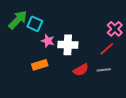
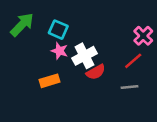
cyan square: (35, 24) -> (58, 30), moved
white cross: (68, 45) -> (84, 56), turned -30
red semicircle: (81, 70) -> (96, 72), moved

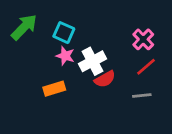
pink cross: (143, 36) -> (143, 39), moved

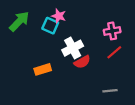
pink cross: (143, 39) -> (112, 31), turned 35
pink star: (65, 56) -> (59, 16), moved
gray line: (142, 96) -> (110, 91), moved

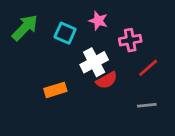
pink star: (59, 16) -> (98, 21), moved
pink cross: (112, 31) -> (130, 40), moved
gray line: (110, 91) -> (147, 105), moved

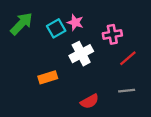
pink star: (98, 21) -> (75, 22), moved
cyan square: (65, 33) -> (56, 28), turned 36
red semicircle: (107, 80) -> (90, 101), moved

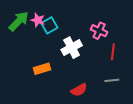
pink star: (75, 22) -> (38, 20), moved
pink cross: (112, 34) -> (99, 31), turned 35
red line: (128, 58) -> (113, 52), turned -42

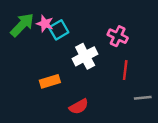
red line: (113, 52) -> (125, 70), moved
gray line: (112, 80) -> (143, 98), moved
red semicircle: (79, 90) -> (79, 107), moved

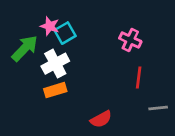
green arrow: (22, 25) -> (25, 48), moved
white cross: (85, 56) -> (55, 64), moved
red semicircle: (79, 107) -> (101, 119), moved

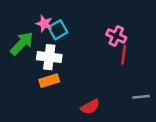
white cross: (55, 64) -> (49, 57), turned 35
red line: (139, 78) -> (124, 55), moved

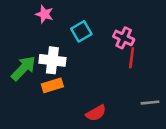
pink star: (44, 24) -> (44, 14), moved
cyan square: (58, 30) -> (81, 31), moved
green arrow: (22, 43) -> (23, 68), moved

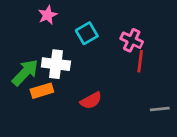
pink star: (44, 14) -> (48, 15), turned 30
orange rectangle: (52, 85) -> (42, 91), moved
red semicircle: (96, 113) -> (91, 101), moved

